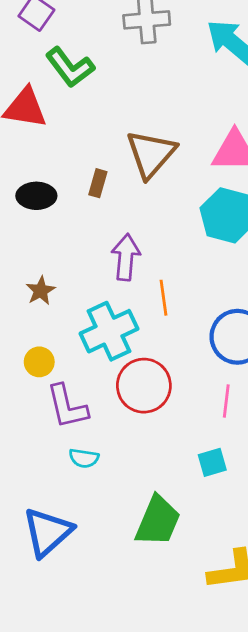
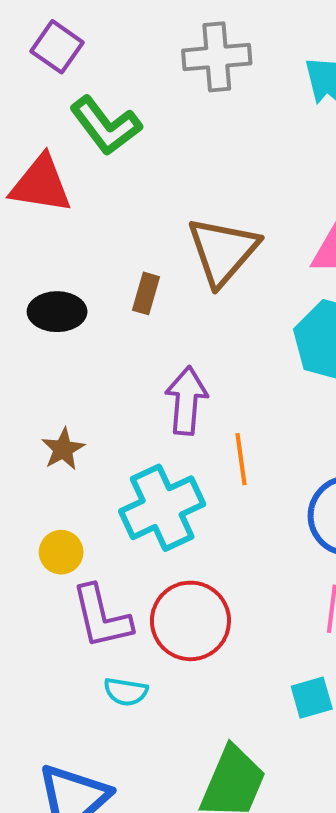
red circle: (144, 386) -> (190, 621), moved

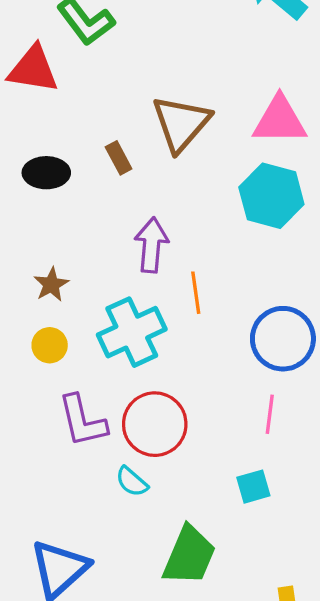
brown rectangle: (146, 293) -> (119, 158), turned -44
yellow circle: (61, 552) -> (50, 345), moved
cyan semicircle: (126, 692) -> (132, 482), moved, turned 32

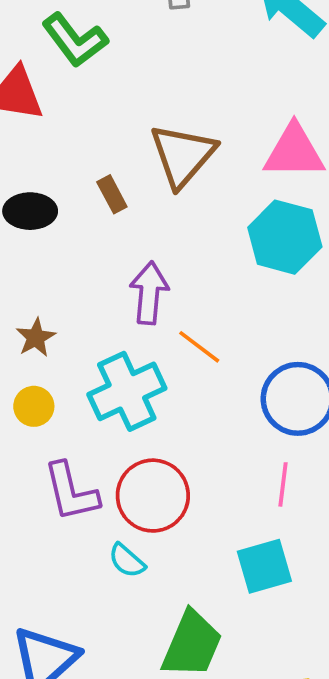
orange line: (196, 293) -> (199, 347), turned -45
cyan square: (253, 487) -> (264, 566), size x1.4

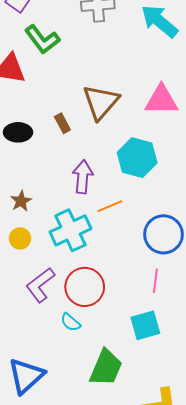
cyan hexagon: (285, 237) -> (137, 158), moved
orange line: (199, 347) -> (110, 206), turned -60
purple L-shape: (71, 492) -> (40, 285), turned 66

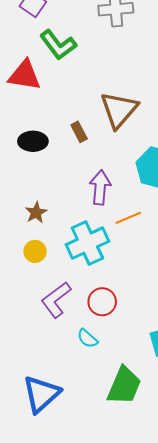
red circle: (85, 287) -> (102, 302), size x0.7

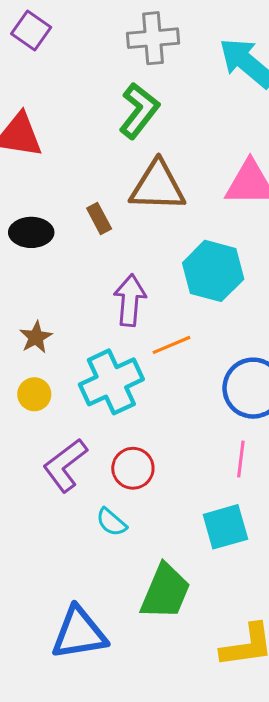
green L-shape: (58, 45) -> (139, 111), moved, turned -105
brown triangle: (119, 110) -> (158, 186), turned 51
blue triangle: (41, 394) -> (79, 633), moved, turned 33

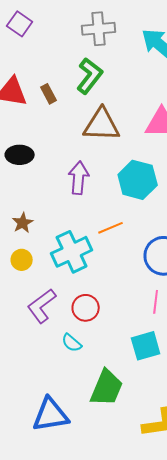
brown rectangle: (99, 219) -> (49, 94), moved
purple arrow: (130, 300) -> (79, 178), moved

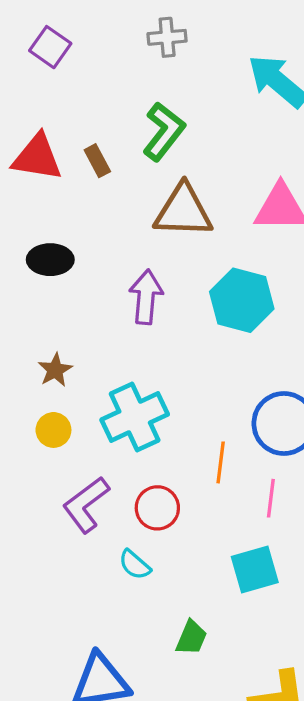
gray cross: (99, 29) -> (167, 37), moved, size x0.7
orange line: (111, 228) -> (221, 462), moved, turned -60
green trapezoid: (107, 388) -> (191, 638), size x0.6

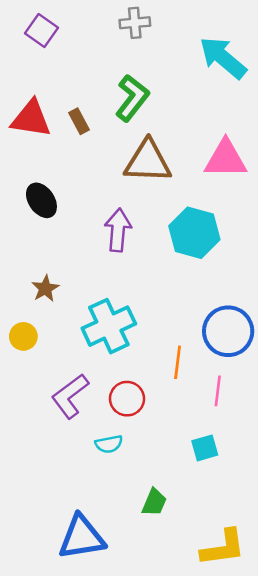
black ellipse: (50, 260) -> (41, 200), turned 56
yellow circle: (53, 430) -> (23, 336), moved
cyan semicircle: (135, 565) -> (109, 444), turned -52
cyan square: (255, 570) -> (205, 448), size x0.7

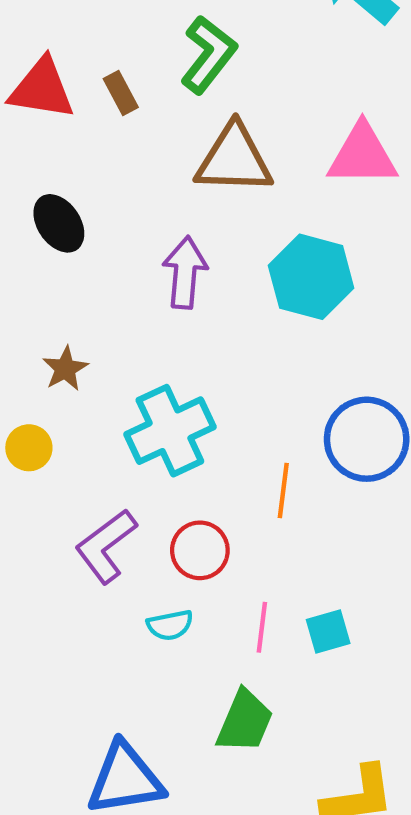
pink line: (218, 391) -> (262, 627), moved
green trapezoid: (154, 502) -> (245, 721), size x1.4

